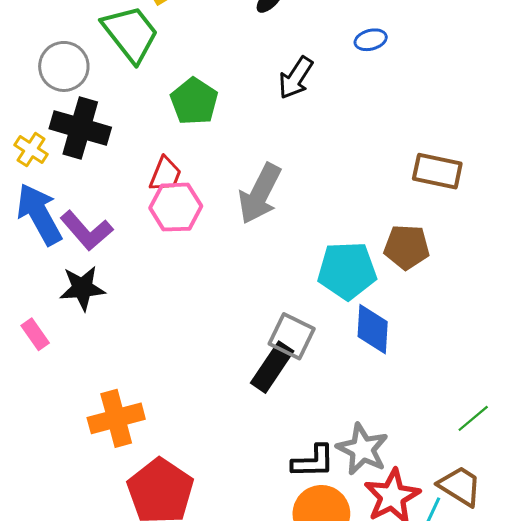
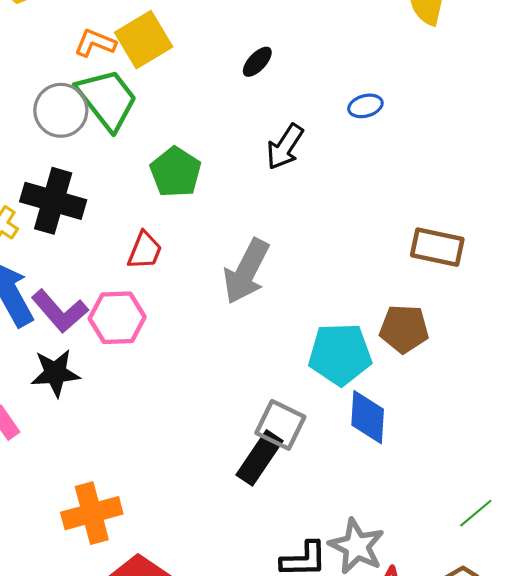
gray circle: (64, 66) -> (61, 110), moved
pink hexagon: (176, 207) -> (117, 318), moved

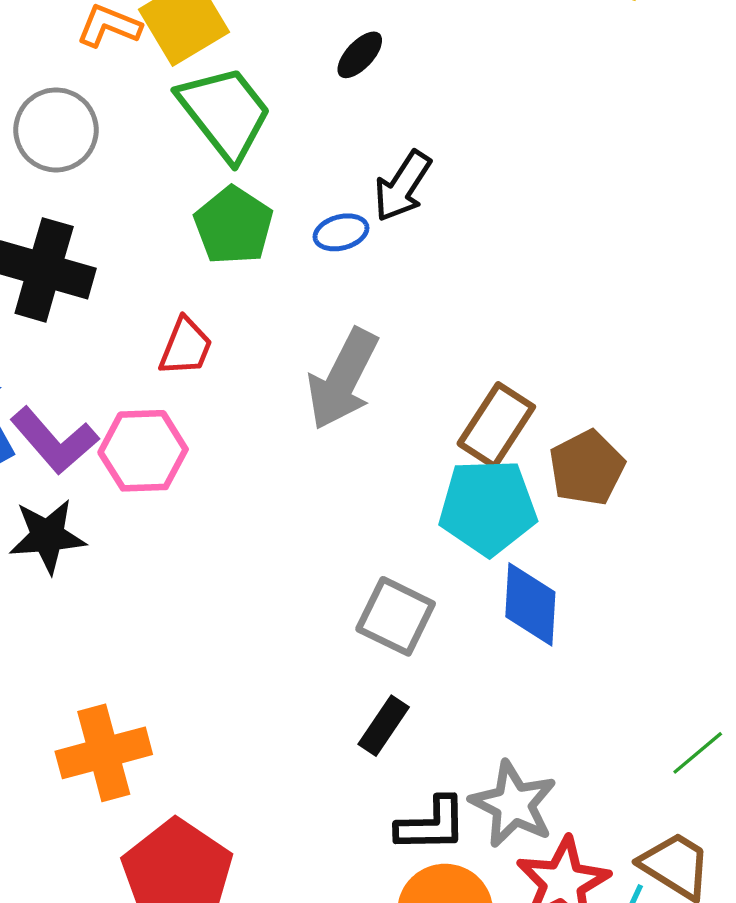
green trapezoid: (107, 99) -> (225, 113), moved
blue ellipse: (365, 106) -> (341, 232), moved
brown rectangle: (437, 247) -> (496, 425), moved, turned -69
brown pentagon: (404, 329) -> (587, 468), turned -30
black rectangle: (260, 458) -> (384, 726), moved, size x0.7

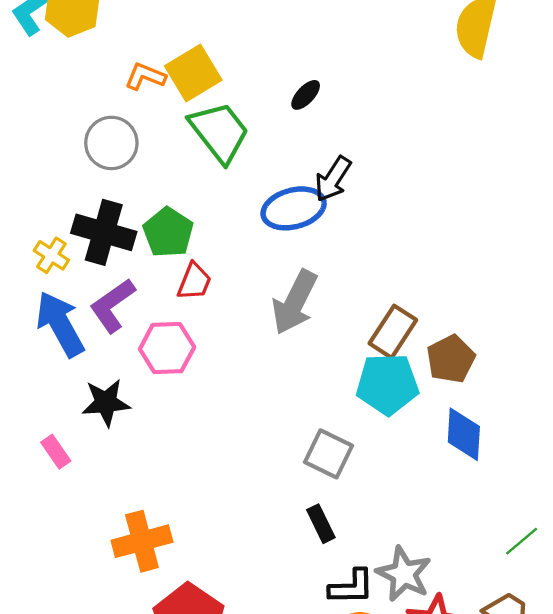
green pentagon: (233, 226) -> (168, 232), moved
blue ellipse: (341, 232) -> (294, 208), size x1.8
purple L-shape: (54, 441) -> (112, 306), moved, turned 96
blue diamond: (530, 604) -> (464, 434), moved
black rectangle: (384, 726) -> (321, 524), turned -60

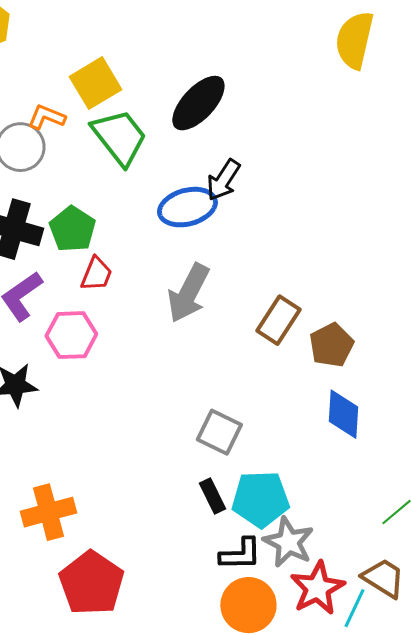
orange L-shape: (145, 76) -> (46, 117), moved
black ellipse: (306, 95) -> (198, 103), size x2.0
cyan pentagon: (387, 384) -> (260, 499), moved

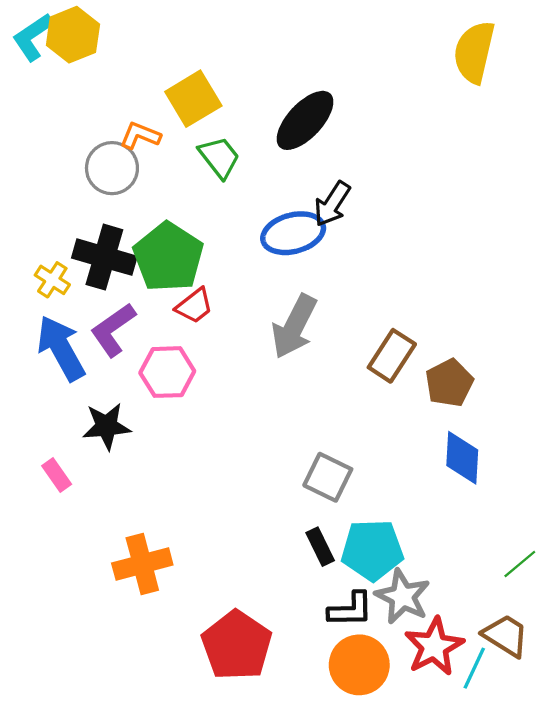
green trapezoid: (119, 137) -> (219, 157), size x0.7
green pentagon: (72, 229) -> (168, 257), size x1.4
red trapezoid: (96, 274) -> (194, 306), turned 30
red pentagon: (91, 583) -> (237, 645), moved

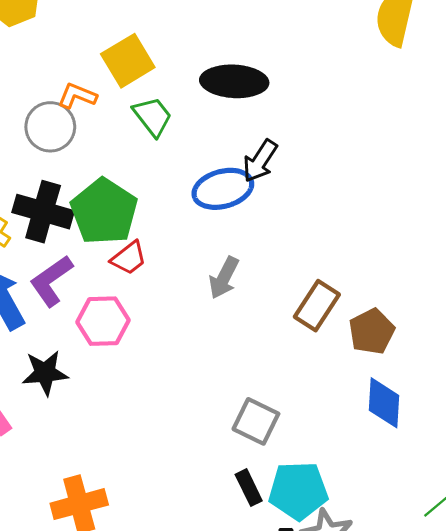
black ellipse: (305, 120) -> (234, 81), turned 50
gray arrow: (294, 326) -> (224, 278), size x0.7

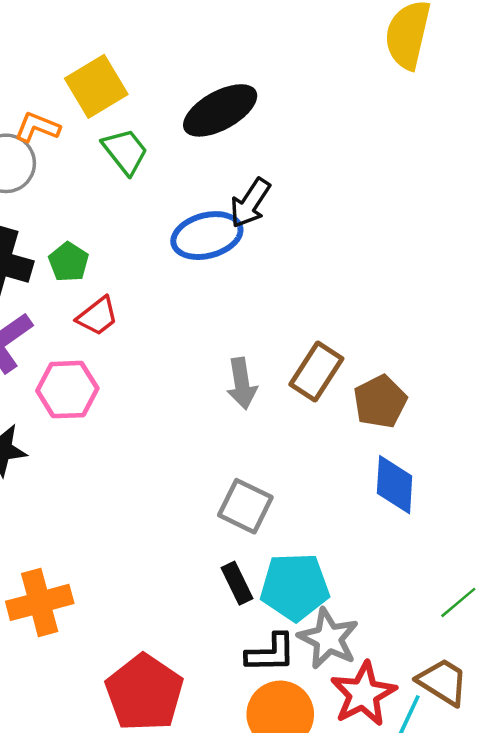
black ellipse: (234, 81) -> (220, 110), turned -32
green pentagon: (104, 212) -> (69, 262), size x0.5
gray arrow: (224, 278) -> (242, 383), moved, turned -36

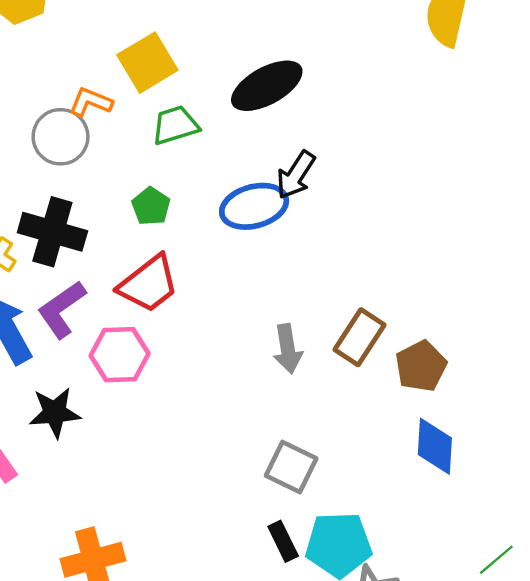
green trapezoid: (125, 151) -> (175, 125), turned -69
green pentagon: (69, 262) -> (151, 206), moved
red trapezoid: (97, 316) -> (149, 284), size x1.5

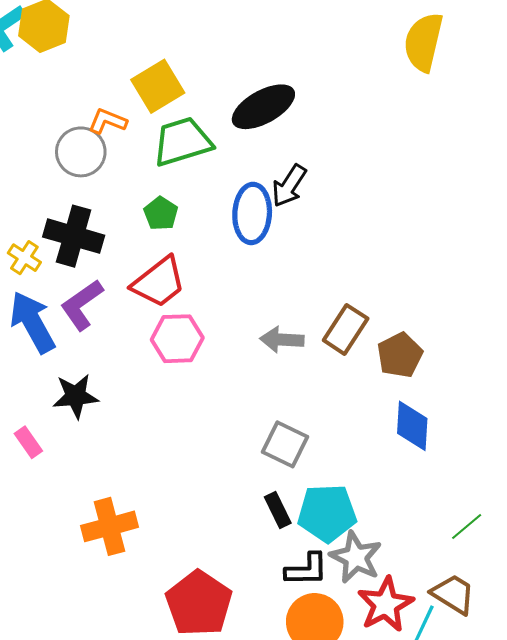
green trapezoid: (175, 125) -> (182, 142), size x1.4
blue ellipse: (254, 206) -> (252, 213), turned -72
gray arrow: (288, 349) -> (282, 340), turned 102
pink hexagon: (120, 355) -> (177, 339), moved

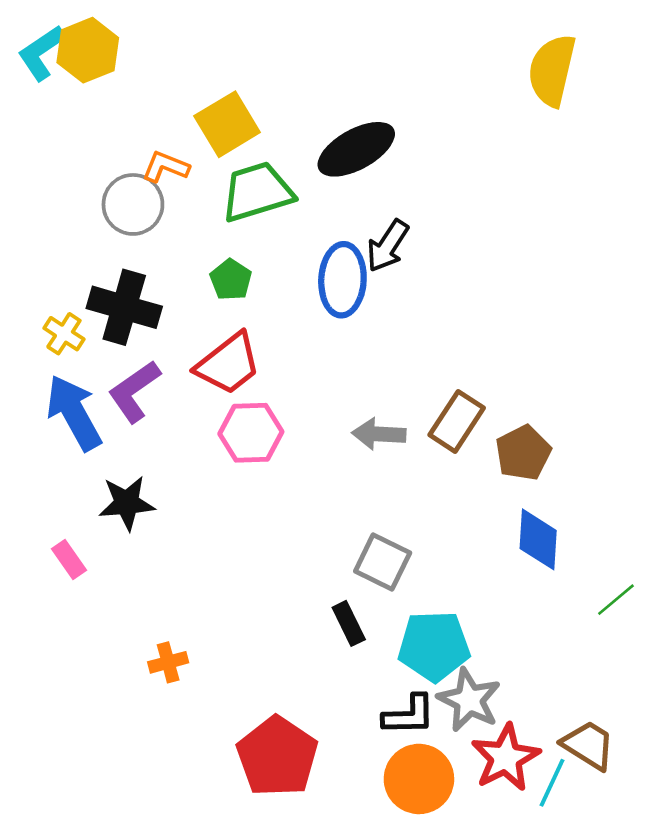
black rectangle: (278, 510) -> (349, 623), moved
orange cross: (110, 526) -> (168, 662), size x0.6
green line: (467, 526) -> (616, 600), moved

